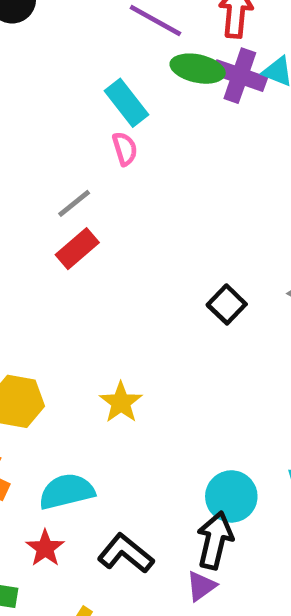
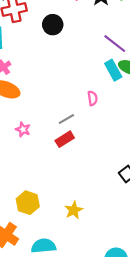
cyan rectangle: (126, 103) -> (113, 70), moved

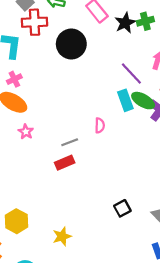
black circle: (53, 25) -> (71, 44), size x1.4
pink star: (23, 129) -> (26, 132), moved

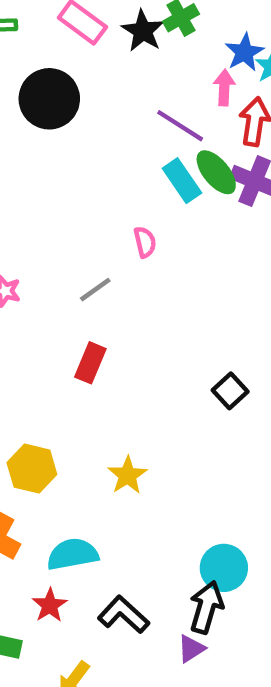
green ellipse: (143, 101) -> (216, 172), turned 35
red rectangle: (65, 163) -> (90, 363), moved, turned -30

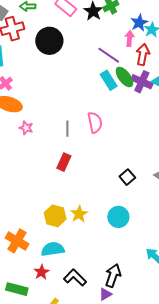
pink semicircle: (145, 242) -> (95, 122), moved, size x1.5
gray line: (95, 290) -> (67, 129), turned -56
yellow hexagon: (32, 469) -> (55, 216), moved
cyan circle: (224, 568) -> (118, 217), moved

